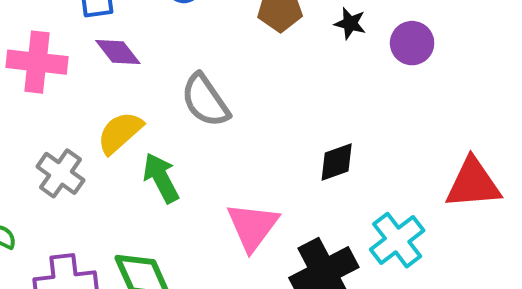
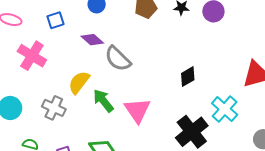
purple diamond: (118, 52) -> (92, 40), moved
pink cross: (37, 62) -> (32, 56), turned 36
pink triangle: (252, 226) -> (137, 110), moved

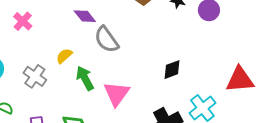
pink cross: (32, 56) -> (23, 21), size x0.7
yellow semicircle: (79, 82) -> (64, 56), size x0.7

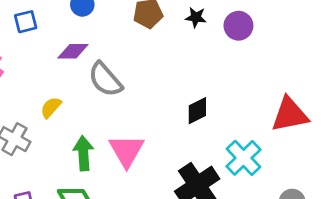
purple diamond: (85, 16) -> (73, 51), turned -45
green arrow: (85, 78) -> (83, 153), moved, turned 30

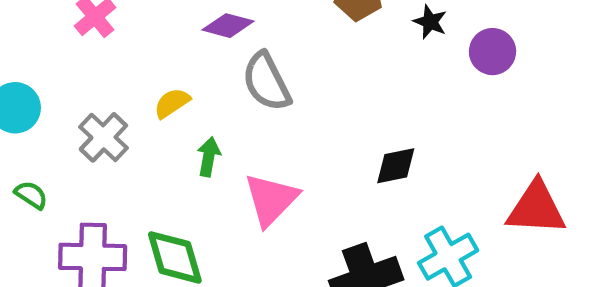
green arrow: (83, 153) -> (209, 157), moved, size x0.7

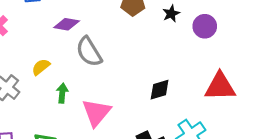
black star: (430, 22) -> (171, 14), turned 30
red triangle: (536, 208) -> (220, 87), moved

